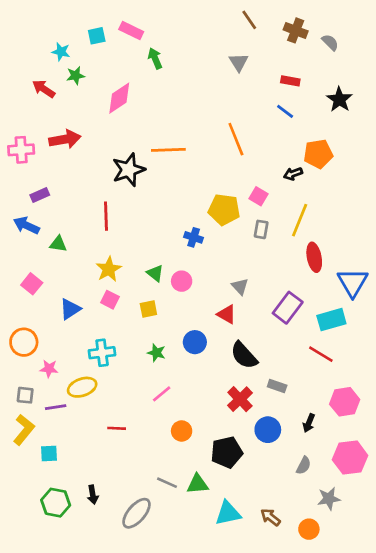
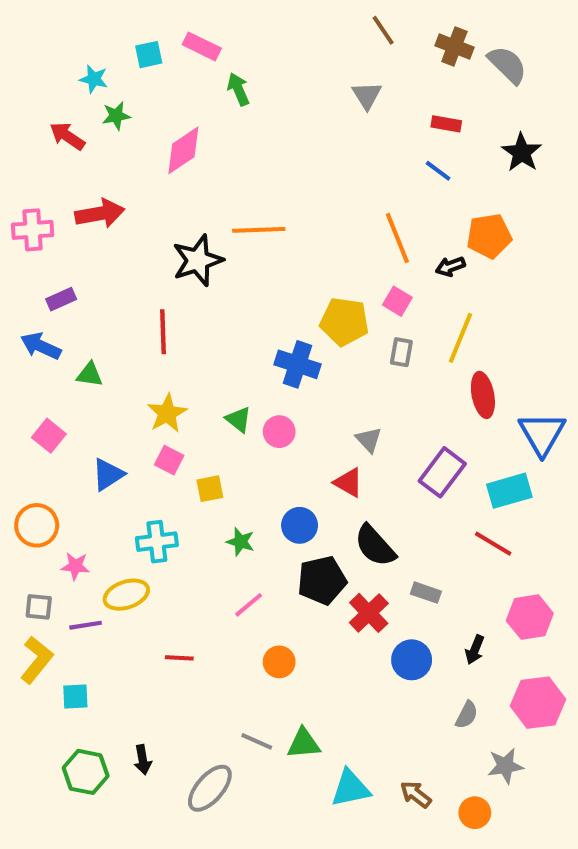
gray semicircle: (330, 42) -> (507, 65), size x1.5
orange line: (236, 139) -> (397, 238), moved
blue cross: (194, 237) -> (297, 364), size x1.5
yellow square: (148, 309) -> (210, 489), moved
black pentagon: (227, 452) -> (322, 580), moved

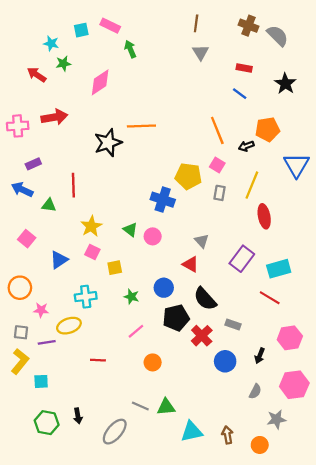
brown line: (383, 30) -> (196, 23), moved, turned 42
red line: (163, 332) -> (73, 185), moved
blue triangle: (542, 434) -> (296, 165), moved
brown arrow: (416, 794) -> (227, 435), turned 42

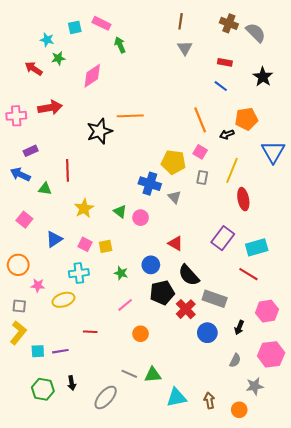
gray triangle: (202, 241) -> (174, 197), moved
pink square: (92, 252) -> (85, 244), moved
gray rectangle: (233, 325) -> (215, 299), size x1.6
purple line: (47, 342) -> (60, 351), moved

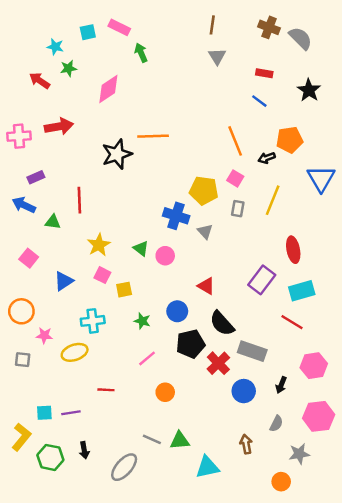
red ellipse: (243, 199) -> (293, 250), moved
pink square: (85, 244) -> (102, 275), moved
yellow L-shape: (18, 333) -> (21, 437), moved
brown arrow: (209, 401) -> (246, 444), moved

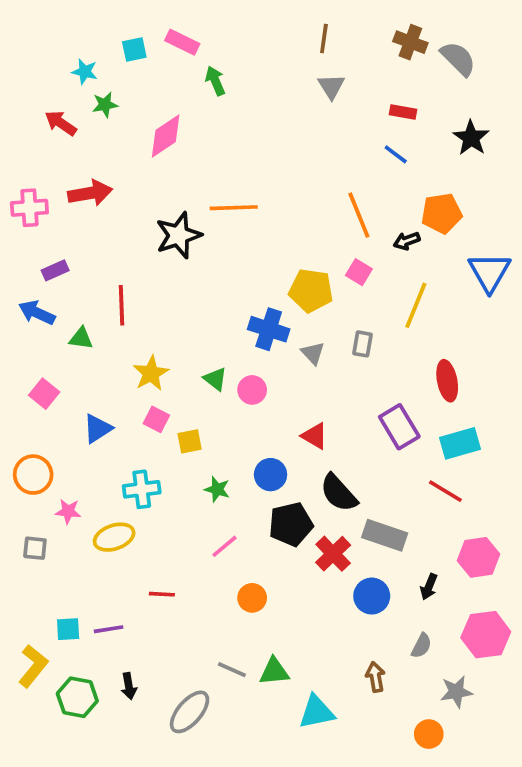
gray rectangle: (238, 209) -> (363, 344), moved
purple rectangle: (262, 280) -> (399, 427), turned -68

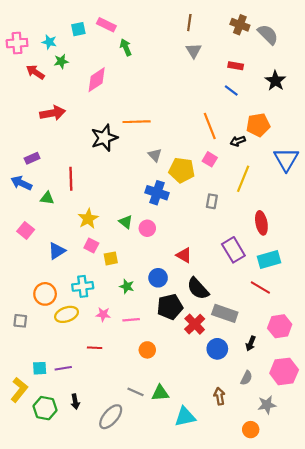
pink cross: (29, 208) -> (17, 43), moved
gray triangle: (313, 353) -> (155, 155), moved
orange circle: (33, 475) -> (45, 294), moved
pink star: (68, 511) -> (103, 314), moved
pink line: (225, 546) -> (131, 320), turned 35

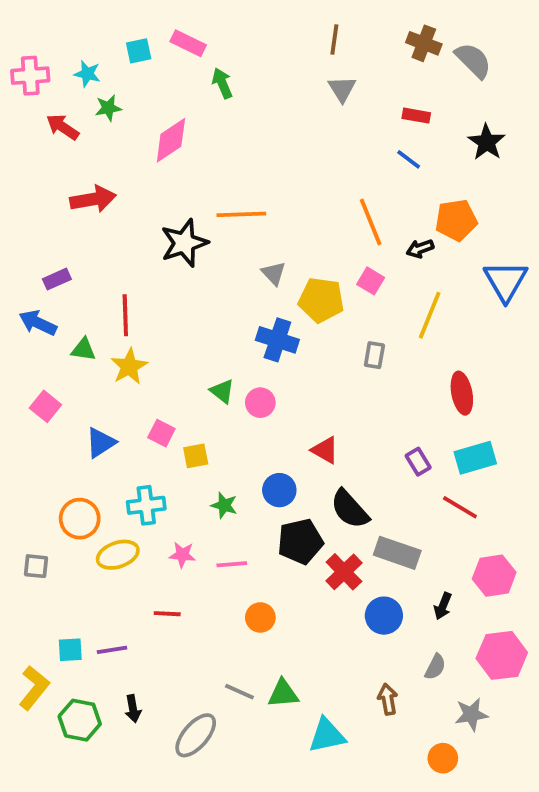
yellow star: (88, 219) -> (129, 367), moved
purple rectangle: (233, 250) -> (418, 462), moved, size x0.6

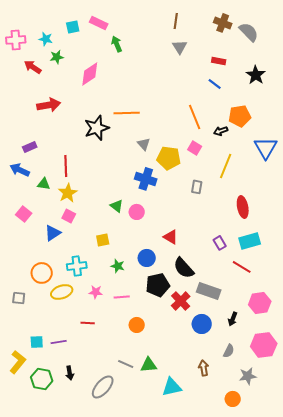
pink square: (161, 433) -> (69, 216), moved

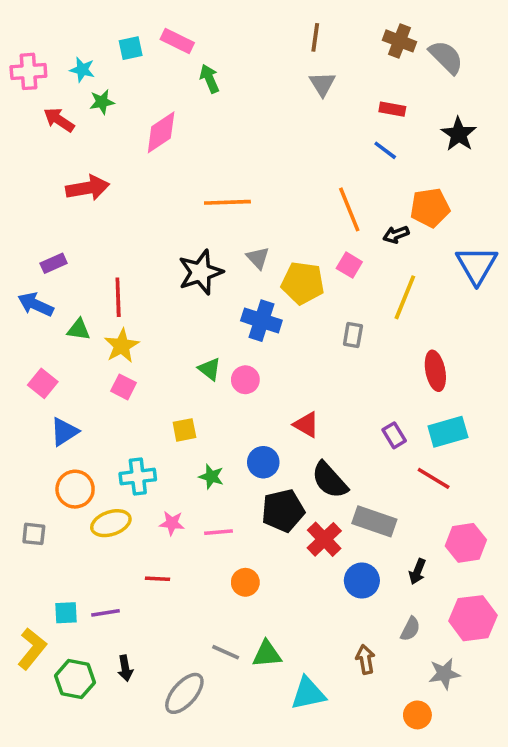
black star: (97, 128) -> (201, 272), moved
blue triangle: (53, 233) -> (64, 432), moved

